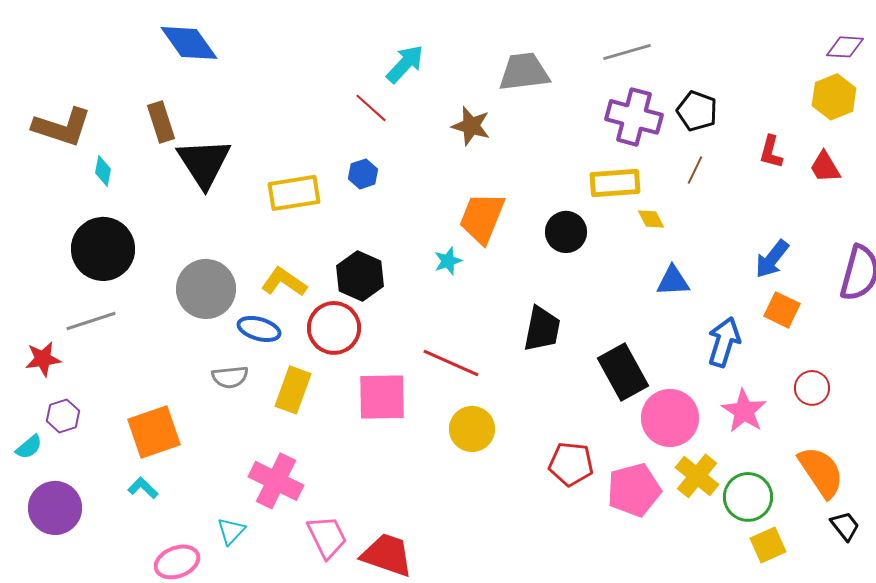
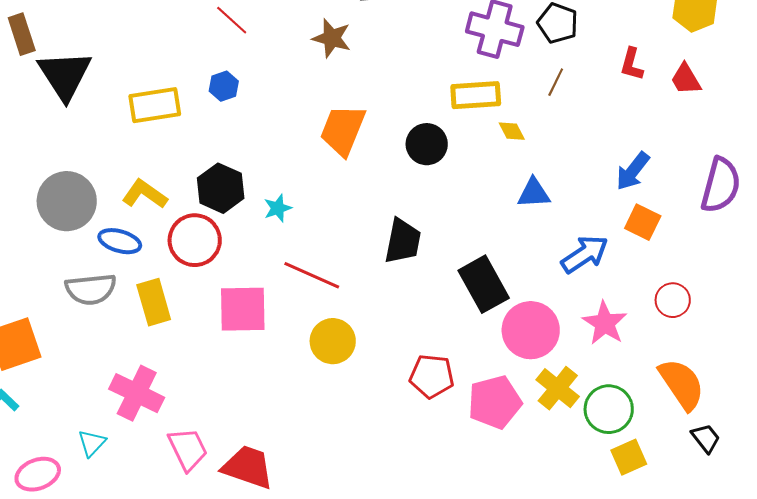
cyan star: (448, 261) -> (278, 208), moved
blue arrow: (724, 342) -> (585, 254), turned 39
gray semicircle: (230, 377) -> (91, 289), size x1.4
yellow rectangle: (293, 390) -> (154, 302), turned -36

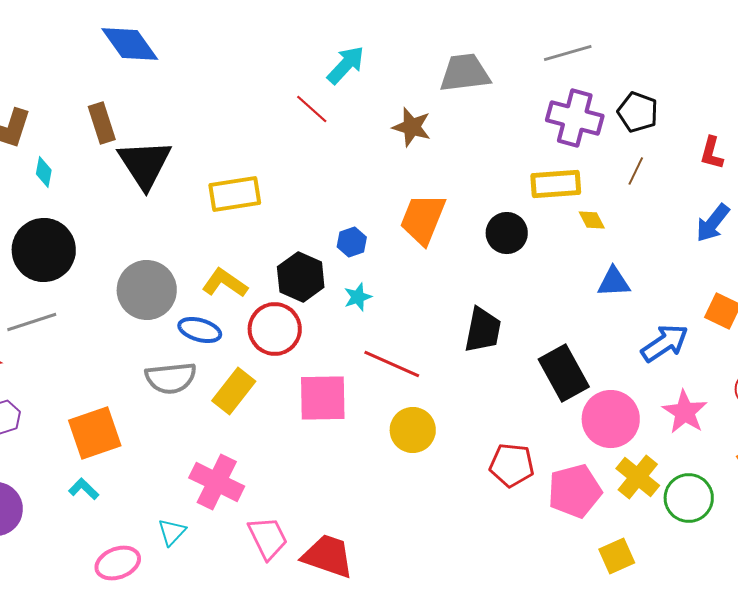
blue hexagon: (224, 86) -> (352, 242), moved
blue arrow: (633, 171) -> (713, 223), moved
yellow rectangle: (154, 302) -> (234, 391), turned 54
yellow square: (629, 457) -> (617, 556), moved

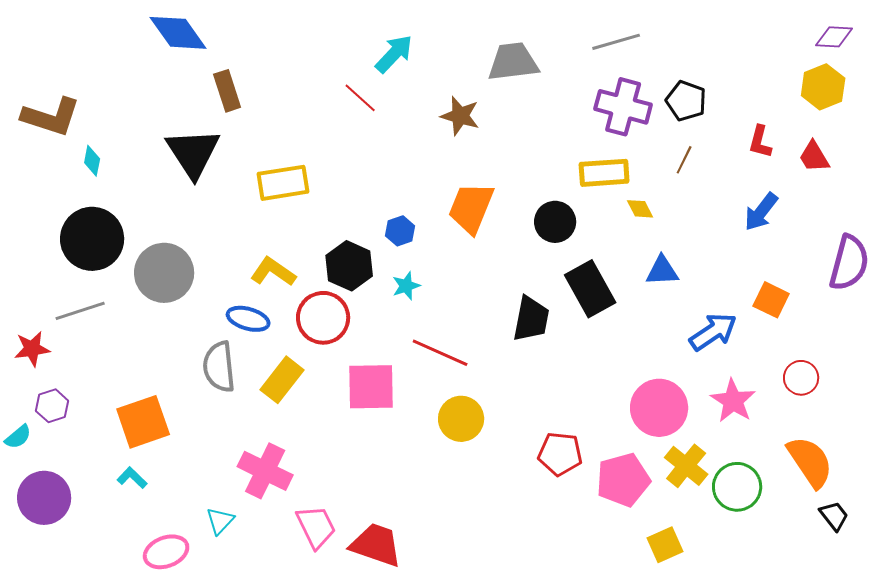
brown rectangle: (102, 123) -> (227, 91), moved
gray circle: (147, 290) -> (164, 273), moved
black rectangle: (564, 373) -> (590, 289), moved
gray semicircle: (171, 378) -> (219, 367), turned 90

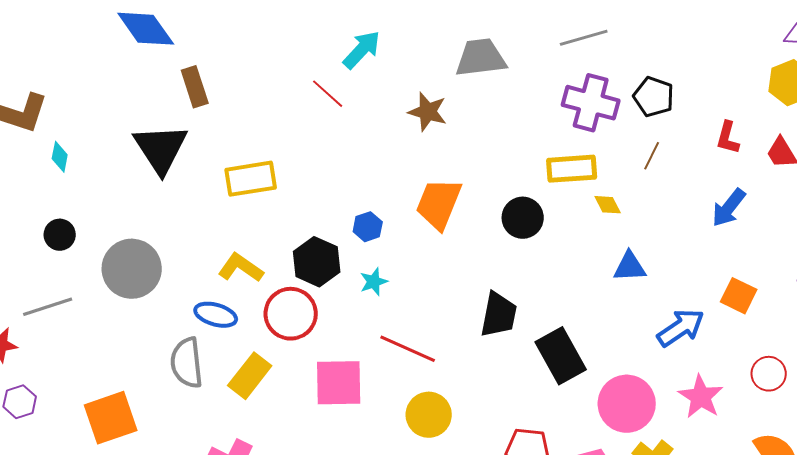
black circle: (92, 239) -> (60, 235), size x0.5
black rectangle: (590, 289) -> (561, 356), moved

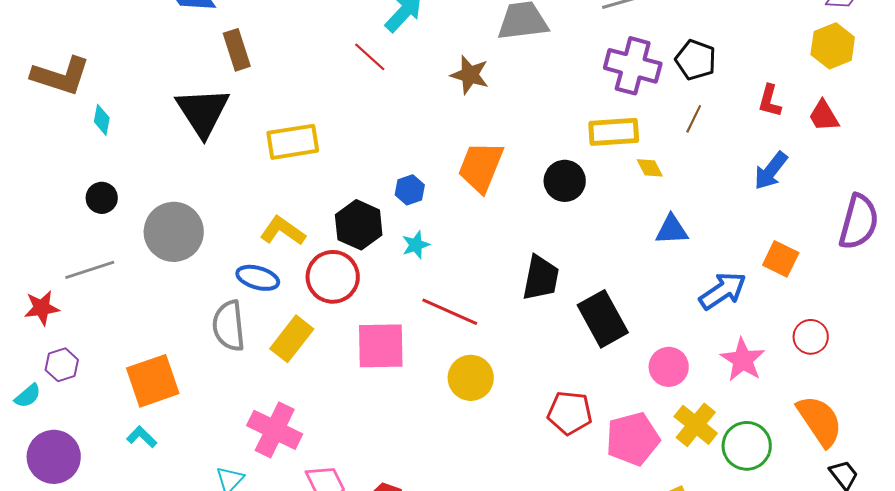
pink circle: (627, 404) -> (669, 367), size x0.7

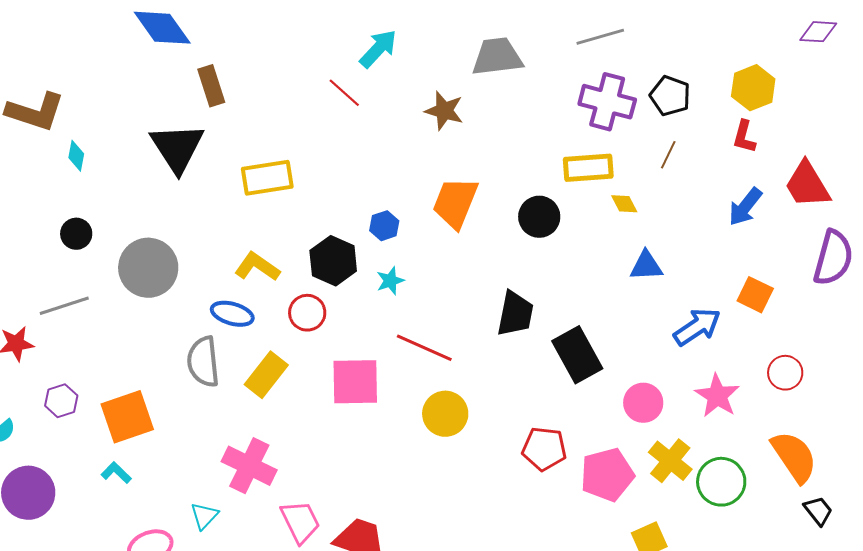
yellow hexagon: (833, 46) -> (753, 88), moved
red trapezoid: (824, 116) -> (807, 185), moved, size x1.5
red circle: (333, 277) -> (307, 313), size x0.7
purple hexagon: (62, 365) -> (61, 401), moved

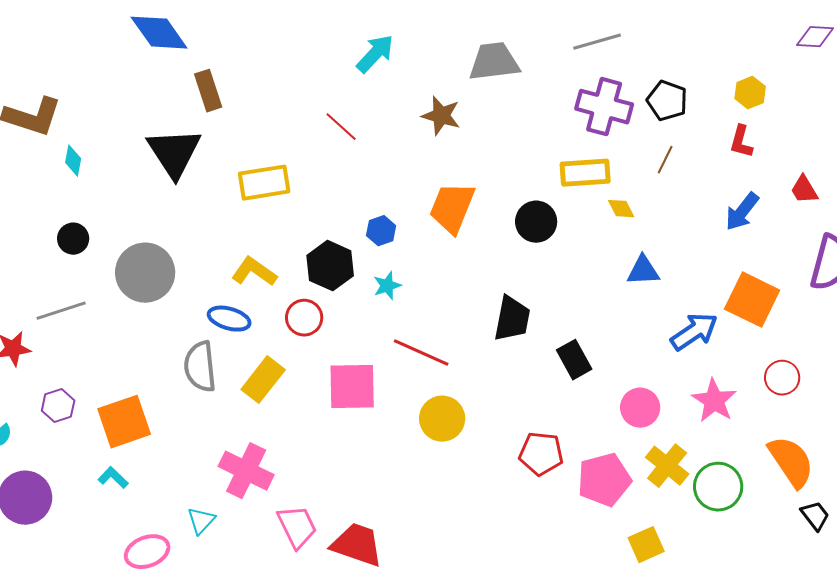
yellow hexagon: (753, 88) -> (750, 93), size x0.7
red line: (344, 93) -> (341, 127), moved
red trapezoid: (807, 185) -> (804, 190), size x0.6
orange square: (755, 295) -> (752, 300), size x1.5
black rectangle: (577, 355) -> (574, 360), size x0.7

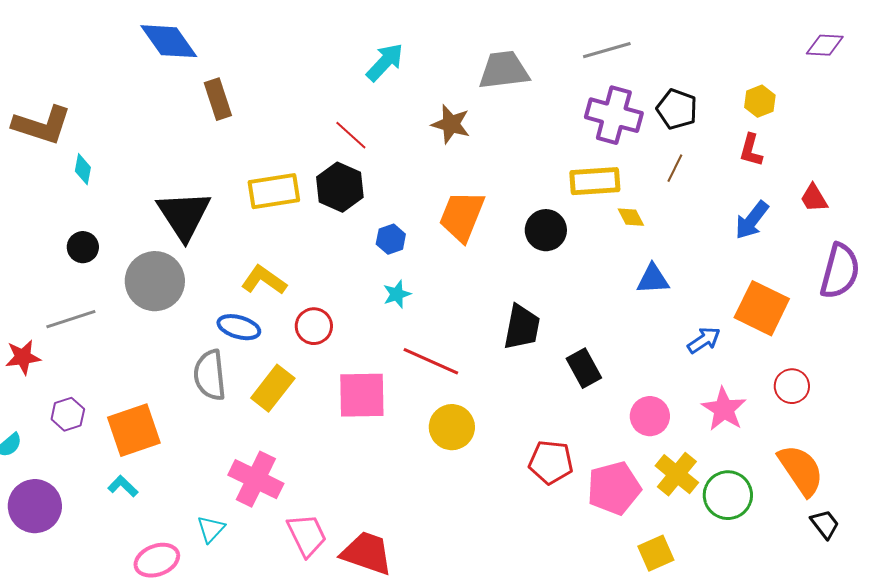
black triangle: (174, 153) -> (184, 215), moved
black hexagon: (330, 266) -> (340, 187), moved
blue arrow: (694, 332) -> (704, 340), size x0.7

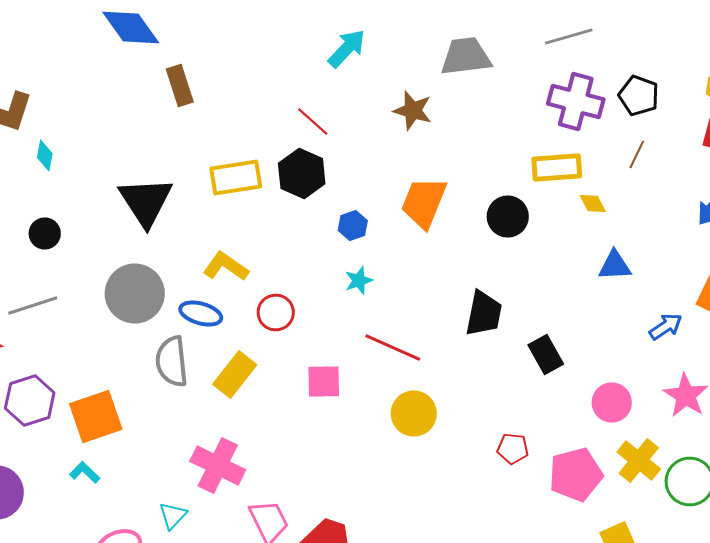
gray circle: (155, 281) -> (135, 294), moved
pink square: (362, 395) -> (324, 382), size x0.7
purple hexagon: (68, 414) -> (30, 400), size x1.5
red pentagon: (551, 462) -> (513, 448), size x0.7

